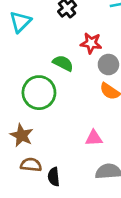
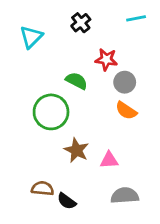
brown star: (22, 135) -> (77, 150), moved
black semicircle: (54, 177) -> (67, 201), turned -48

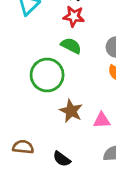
red star: (106, 60) -> (74, 16), moved
brown semicircle: (43, 188) -> (23, 147), moved

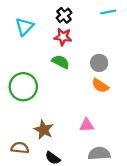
green circle: (47, 75) -> (23, 87), moved
brown star: (71, 111) -> (44, 130), moved

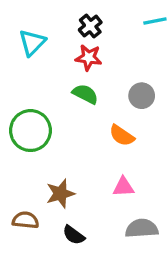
orange semicircle: (100, 86) -> (122, 136), moved
brown star: (44, 130) -> (60, 194), turned 30

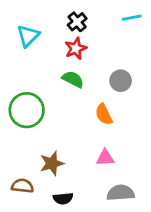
red star: (89, 58) -> (76, 48), turned -30
orange semicircle: (122, 136) -> (104, 114), turned 30
black semicircle: (74, 235) -> (63, 198), turned -42

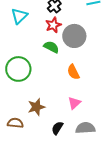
gray circle: (121, 81) -> (74, 36), moved, size x1.5
pink triangle: (105, 158) -> (74, 103), turned -40
black semicircle: (63, 198) -> (57, 128), moved, turned 128

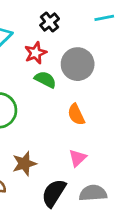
red star: (53, 25) -> (36, 53), moved
black semicircle: (57, 128) -> (54, 193), size x1.5

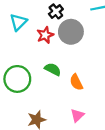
gray circle: (78, 64) -> (71, 32), moved
green semicircle: (45, 79) -> (53, 69), moved

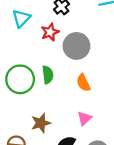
gray circle: (71, 32) -> (76, 46), moved
green semicircle: (53, 69) -> (48, 75), moved, turned 56

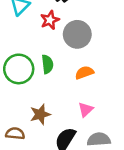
orange semicircle: (83, 83) -> (84, 73), turned 96

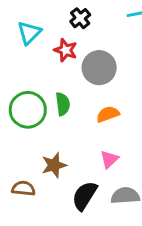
red star: (50, 20) -> (66, 50), turned -30

